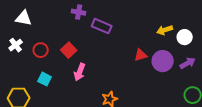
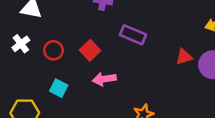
purple rectangle: (102, 26) -> (133, 35), moved
pink arrow: (80, 72) -> (104, 79), turned 60

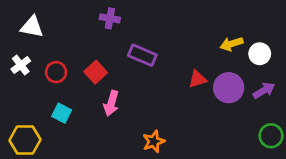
pink arrow: (104, 79) -> (111, 103), turned -65

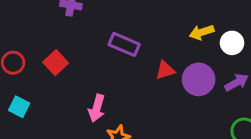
purple rectangle: (142, 55) -> (124, 44), moved
pink arrow: (111, 103) -> (97, 108), moved

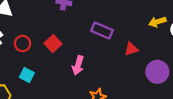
purple circle: (199, 79) -> (157, 72), moved
pink arrow: (97, 108) -> (78, 65), moved

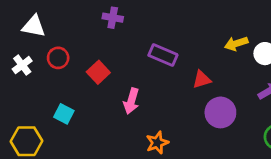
red circle: (23, 44) -> (58, 58), moved
purple circle: (157, 72) -> (220, 112), moved

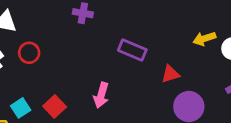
red square: (98, 72) -> (55, 107), moved
cyan square: (64, 114) -> (21, 108), moved, turned 30

